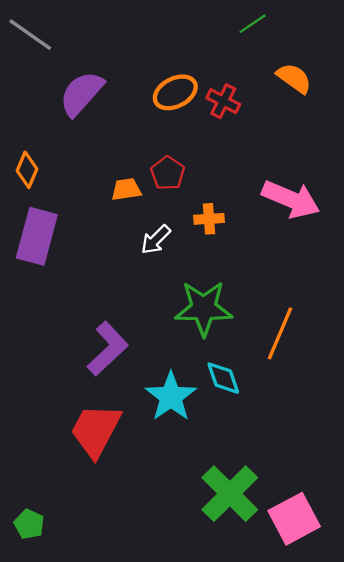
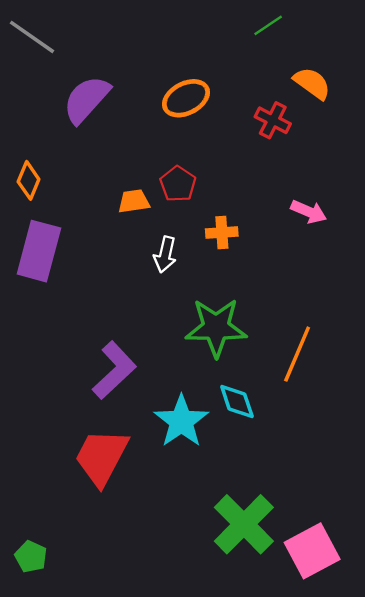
red cross: (223, 101) -> (273, 120), moved
pink arrow: (291, 199) -> (309, 212), size x0.6
white arrow: (156, 240) -> (165, 255), turned -32

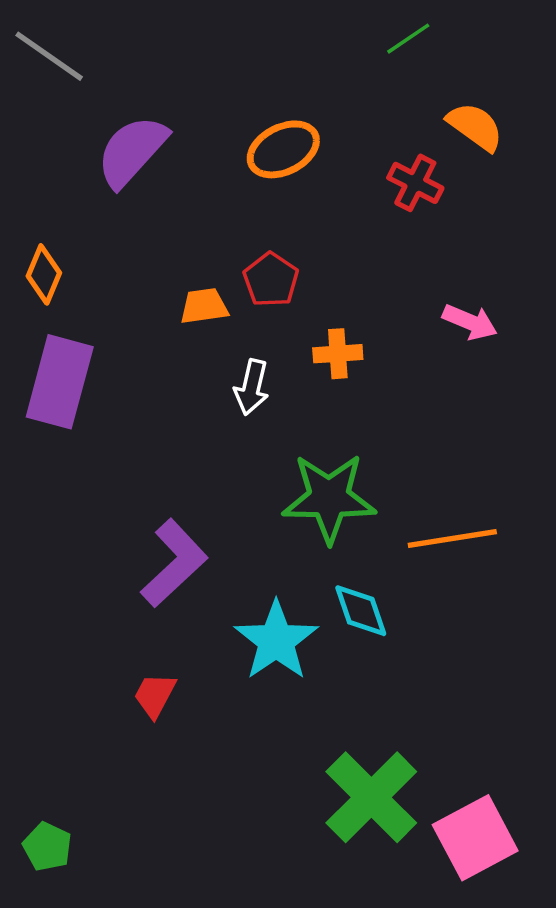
orange line: (297, 354) -> (452, 538), turned 58
red trapezoid: (101, 457) -> (155, 695), size x0.5

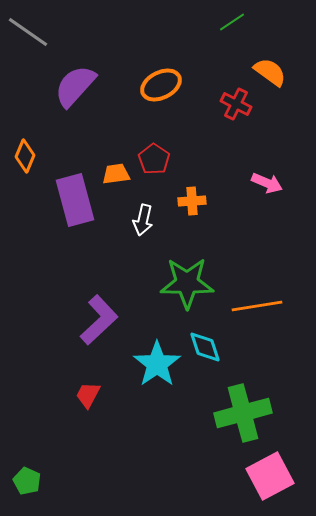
purple rectangle: (60, 382) -> (75, 200), moved, turned -30
green cross: (371, 797) -> (243, 413), moved, turned 30

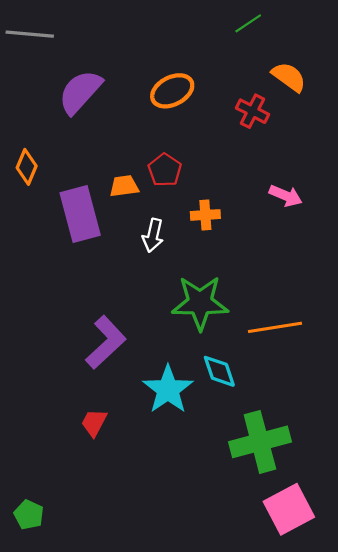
gray line: (28, 32) -> (30, 34), turned -30

